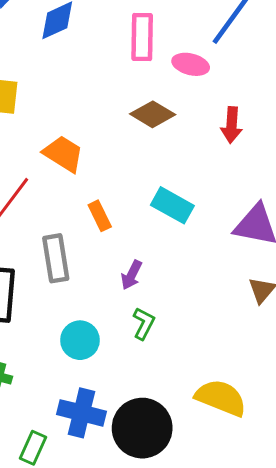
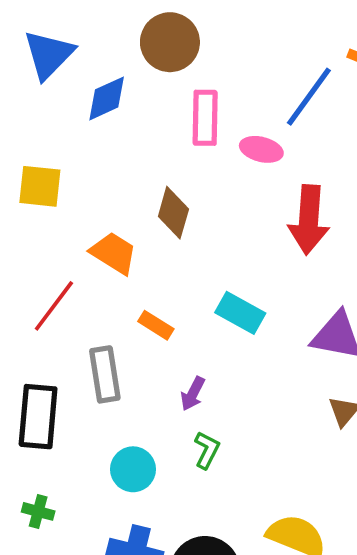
brown diamond: (153, 114) -> (173, 213), moved, turned 75
red arrow: (232, 125) -> (309, 220), size x1.6
orange rectangle: (100, 216) -> (156, 325), turned -32

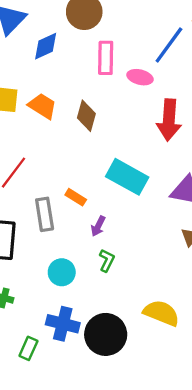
orange trapezoid: (114, 253) -> (42, 106), moved
cyan rectangle: (240, 313) -> (127, 177), size x1.4
orange rectangle: (156, 325) -> (76, 197), moved

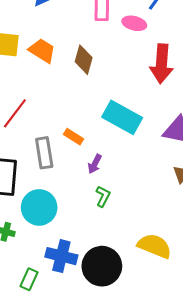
cyan circle: (62, 272) -> (39, 207), moved, size x1.4

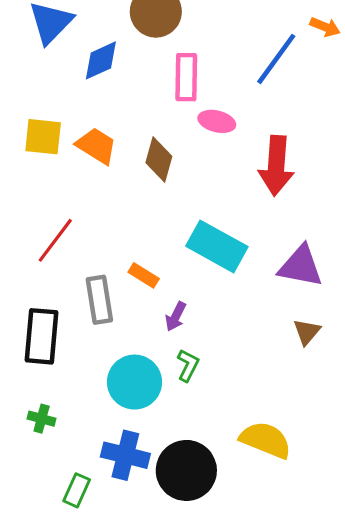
pink ellipse: (134, 23) -> (217, 121), moved
cyan circle: (39, 207) -> (134, 382), moved

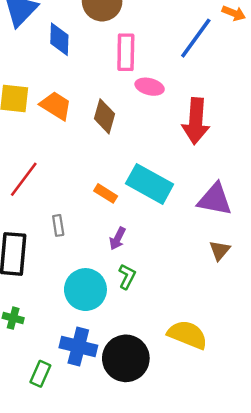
blue diamond: (101, 60) -> (59, 39), turned -64
orange rectangle: (144, 275) -> (106, 193), moved
gray rectangle: (99, 300) -> (58, 225), size x0.6

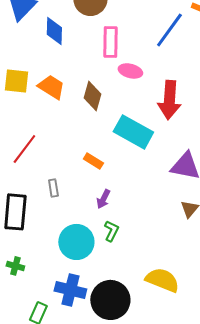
cyan rectangle: (150, 184) -> (133, 132), moved

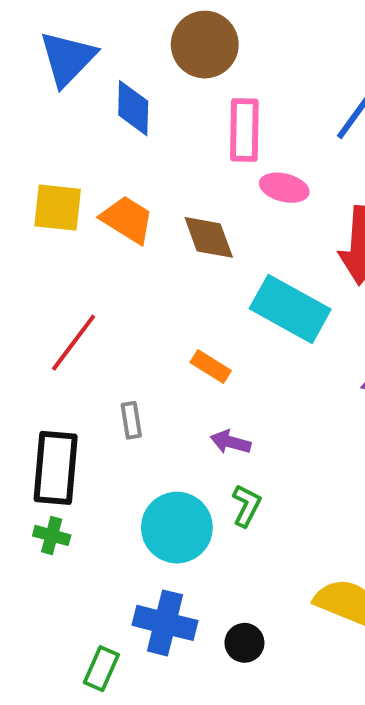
brown diamond: (92, 96) -> (209, 237), turned -36
purple arrow: (103, 199) -> (231, 442), turned 78
green cross: (15, 266) -> (52, 535), moved
black circle: (110, 300) -> (244, 643), size x0.5

